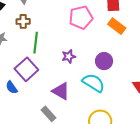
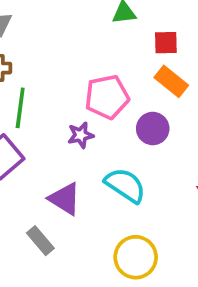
pink pentagon: (81, 18) -> (107, 97), moved
purple circle: (104, 61) -> (153, 129), moved

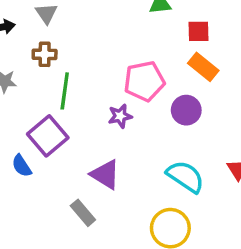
cyan semicircle: (125, 185) -> (185, 177), moved

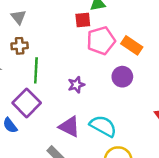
red square: (199, 31) -> (83, 20), moved
pink pentagon: (144, 81) -> (101, 41), moved
cyan semicircle: (185, 177) -> (103, 126), moved

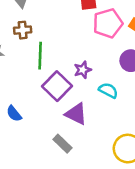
purple square: (27, 103) -> (57, 86), moved
cyan semicircle: (103, 126) -> (108, 90), moved, size x0.7

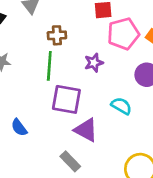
brown cross: (23, 30) -> (57, 35), moved
purple star: (83, 70) -> (94, 63), moved
purple square: (57, 86) -> (66, 99), turned -36

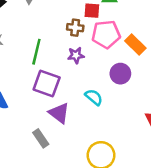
brown cross: (57, 35) -> (75, 28), moved

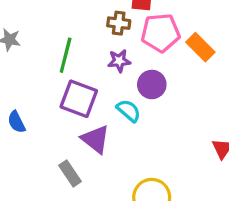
purple circle: (120, 74) -> (152, 84), moved
cyan semicircle: (94, 97) -> (129, 111), moved

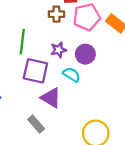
purple star: (119, 61) -> (59, 50), moved

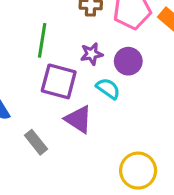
gray rectangle: (36, 124) -> (36, 142), moved

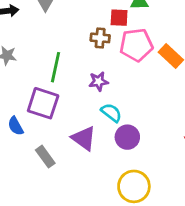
purple circle: (128, 61) -> (127, 137), moved
purple square: (59, 81) -> (43, 103), moved

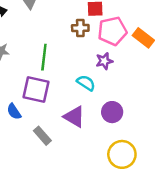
purple star: (99, 81) -> (104, 61), moved
cyan semicircle: (111, 113) -> (86, 83), moved

